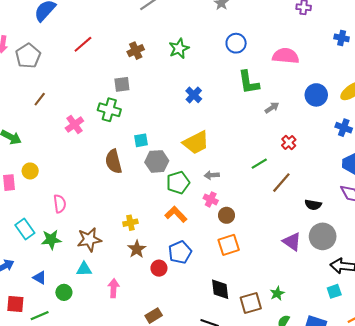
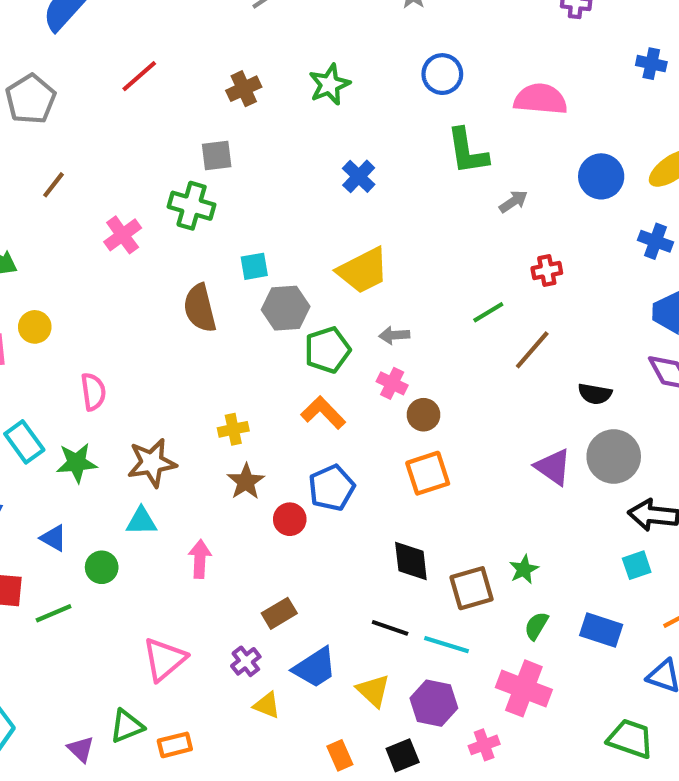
red cross: (289, 142) -> (547, 270), turned 32

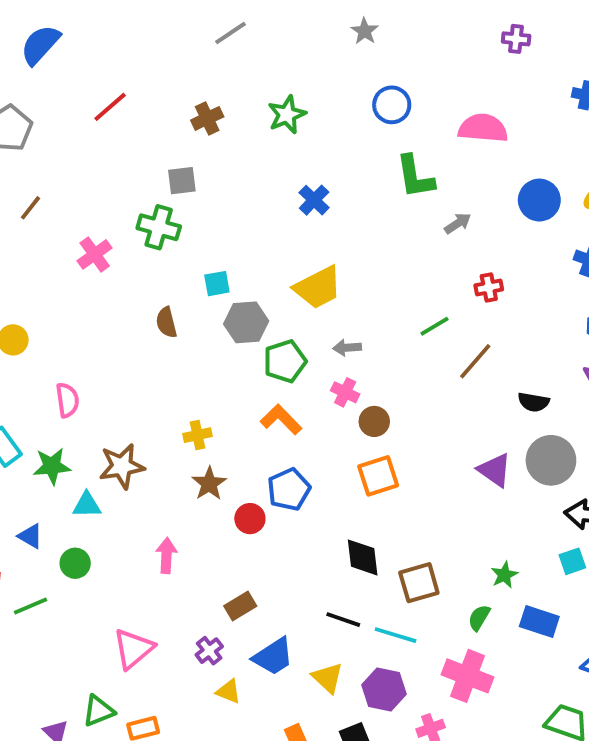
brown semicircle: (200, 308) -> (166, 322), size x0.7
cyan triangle: (141, 521) -> (87, 505), moved
green star: (524, 569) -> (504, 575), moved

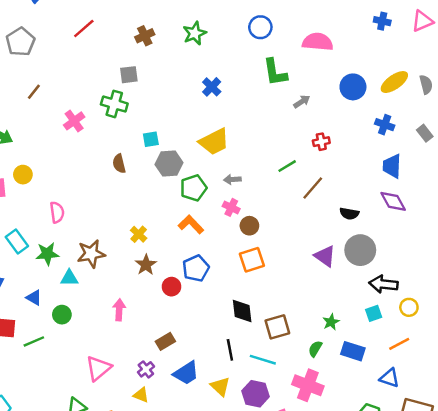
yellow cross: (198, 435) -> (139, 234), turned -35
black line: (343, 620) -> (230, 350), turned 60
yellow triangle: (229, 691) -> (141, 395), moved

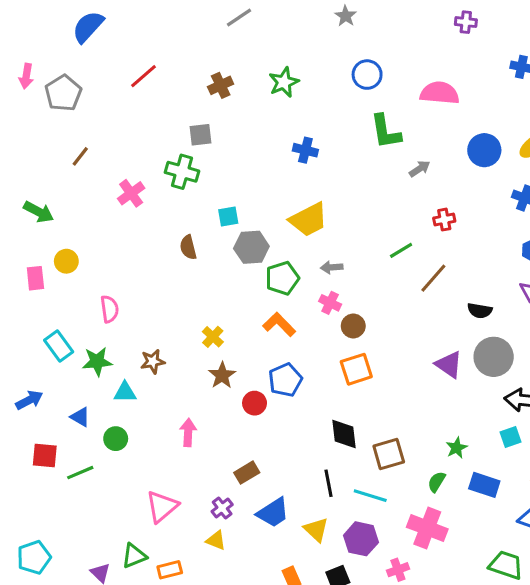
blue cross: (212, 87) -> (305, 150), turned -30
brown star: (91, 254) -> (153, 361), size x0.7

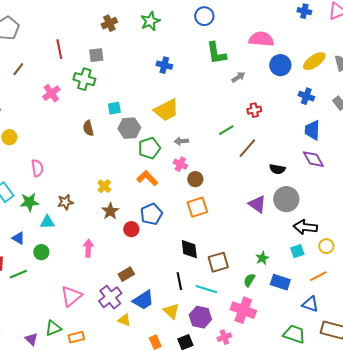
red line: (143, 76) -> (59, 49), moved, turned -60
pink semicircle: (440, 93) -> (261, 39), moved
purple cross: (222, 508) -> (110, 297), size x1.6
yellow triangle: (216, 540) -> (124, 320), moved

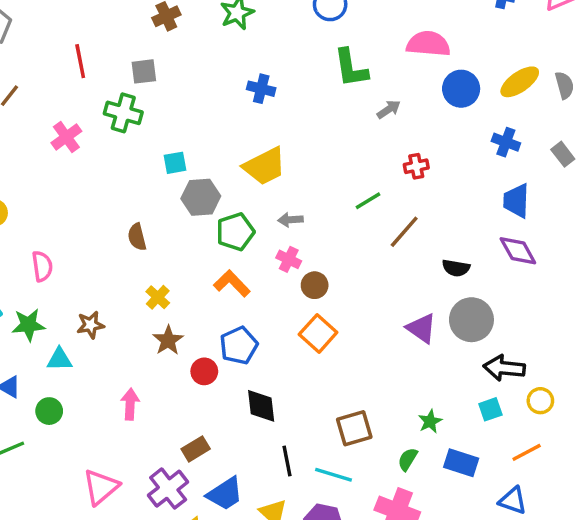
brown semicircle: (88, 128) -> (137, 237), moved
orange square: (197, 207) -> (318, 333), turned -30
black diamond: (189, 249) -> (261, 406), moved

